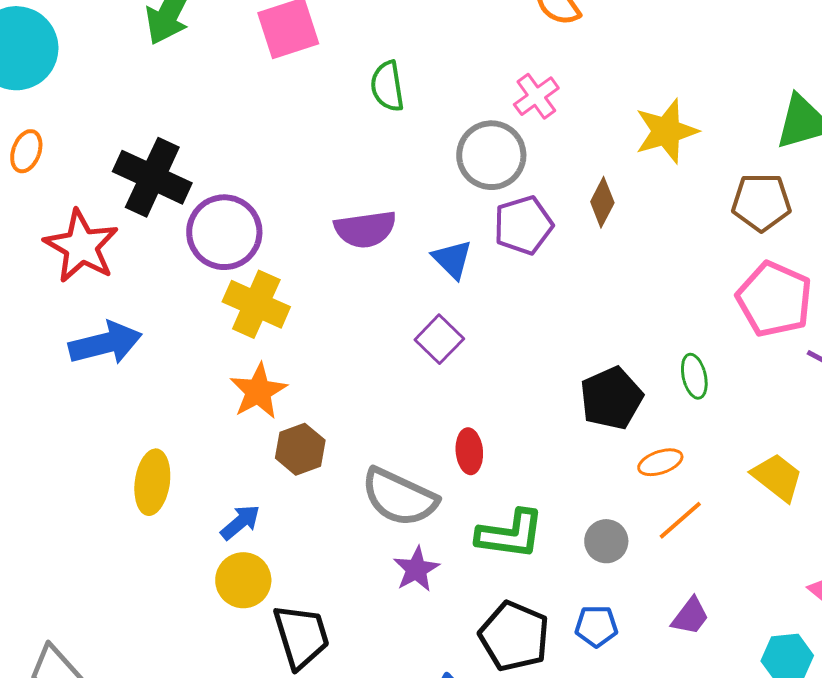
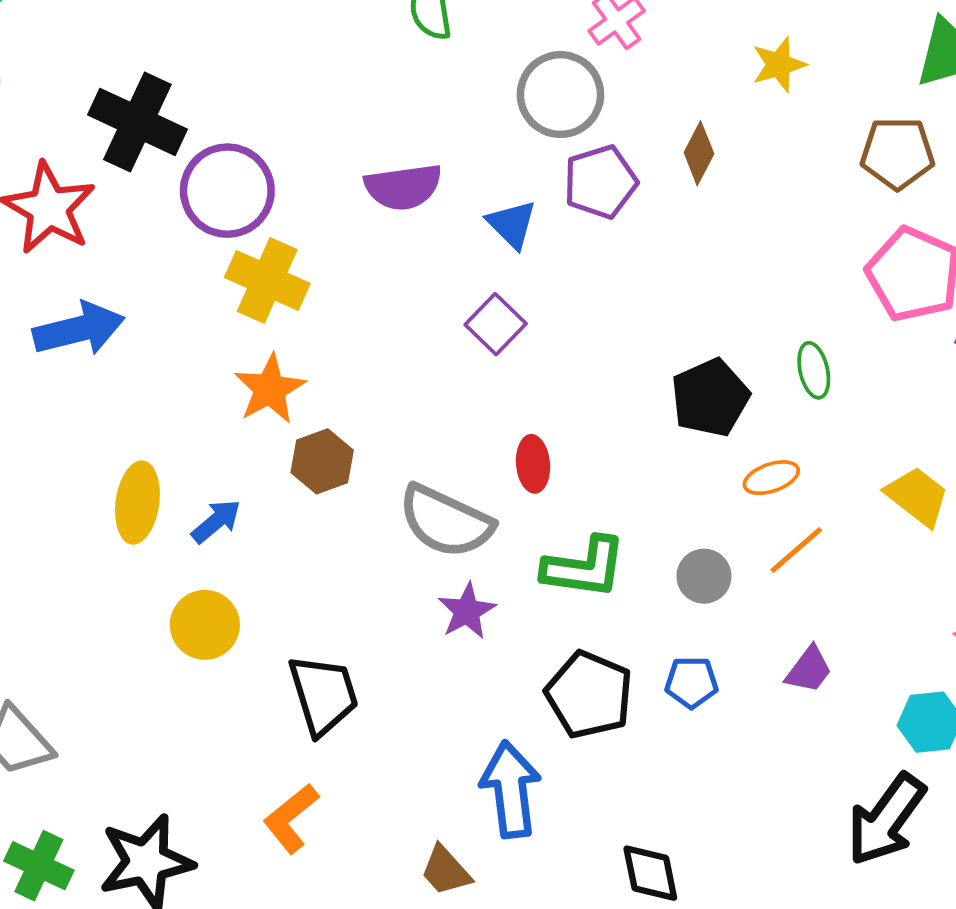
yellow star: (666, 131) -> (779, 65), size x0.7
blue arrow: (240, 522) -> (216, 521), moved
yellow circle: (243, 580) -> (205, 625), moved

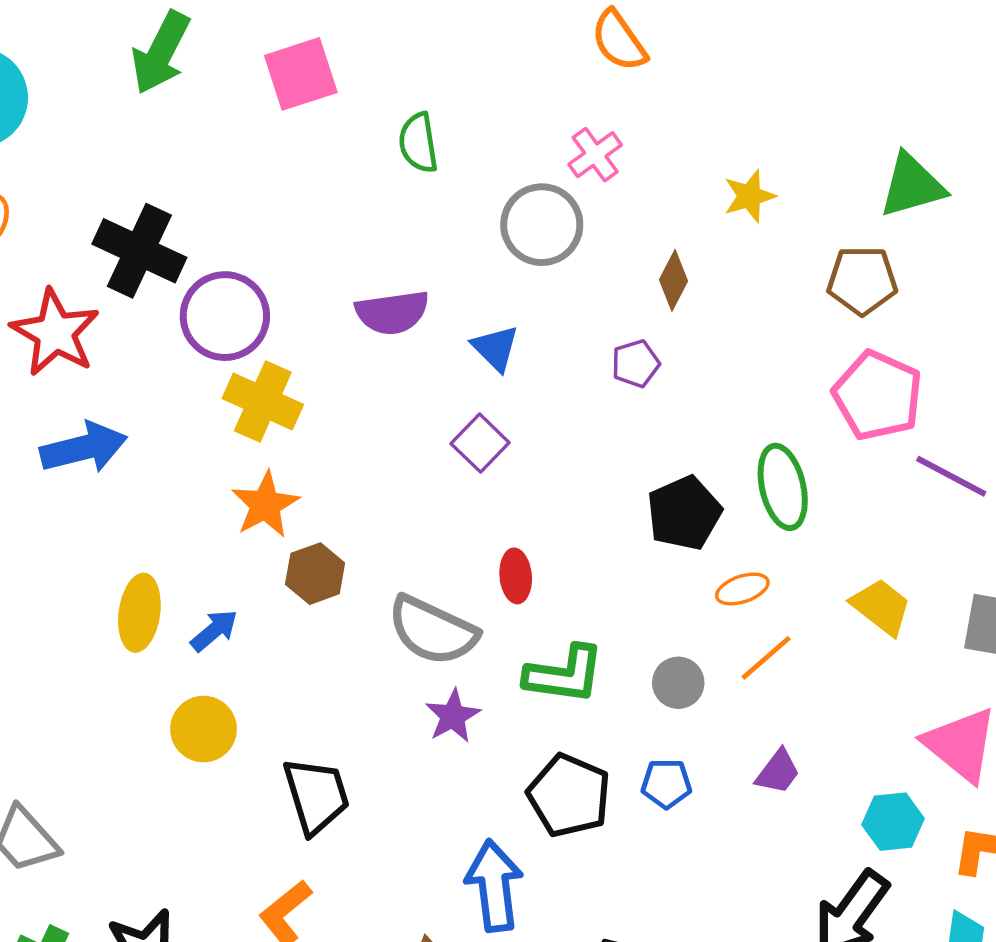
purple pentagon: (600, 182) -> (636, 364), moved, size x0.7
green ellipse: (814, 370) -> (783, 487), size x1.6

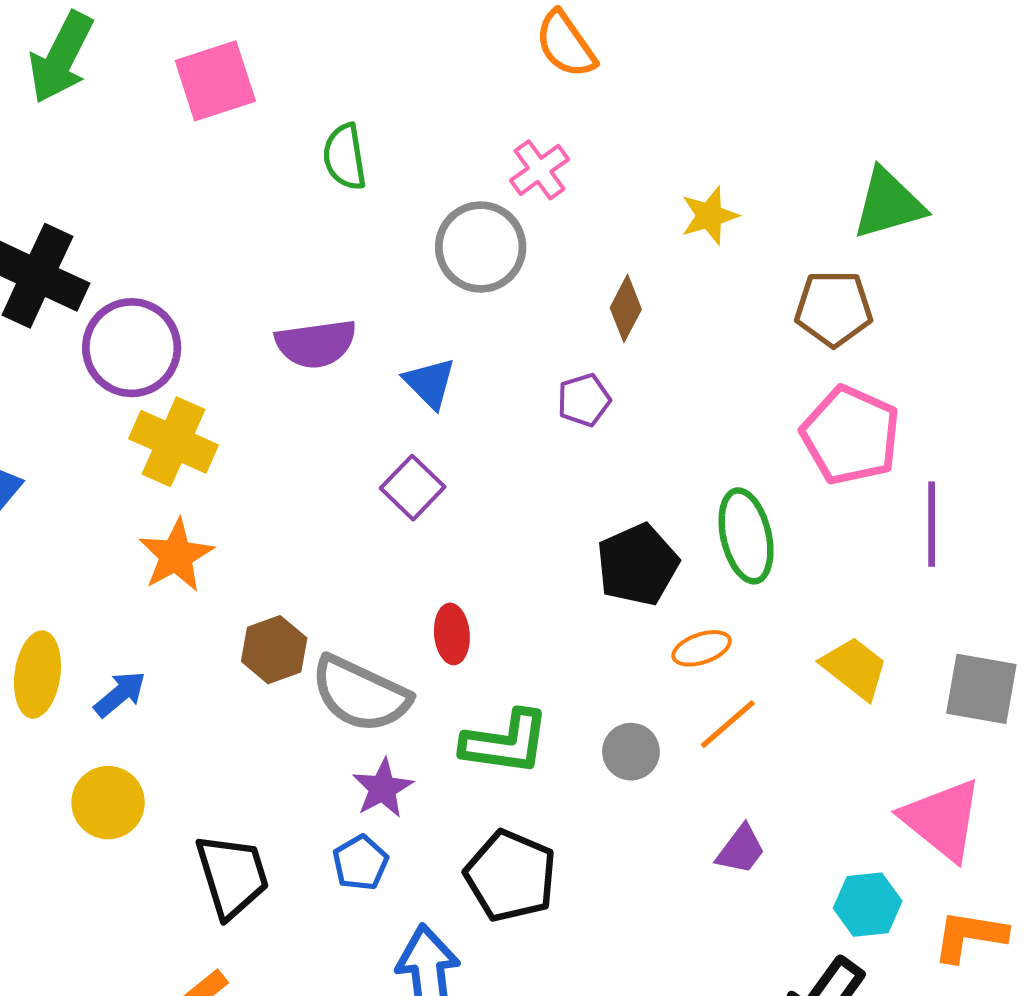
purple line: (951, 476) -> (932, 524), turned 62
brown hexagon: (315, 574) -> (274, 650), moved
blue pentagon: (666, 784) -> (360, 863), moved, turned -30

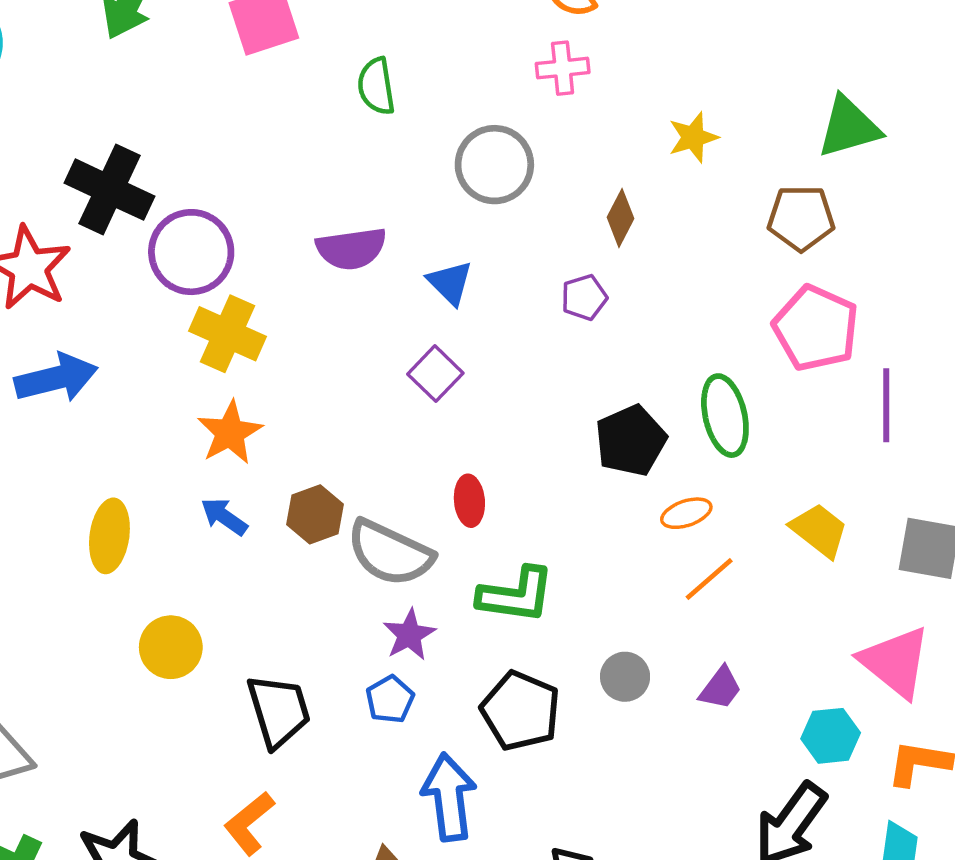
pink cross: (539, 170) -> (563, 68), moved, turned 30
blue arrow: (120, 694) -> (224, 517), moved, turned -105
gray circle: (631, 752) -> (625, 677), moved

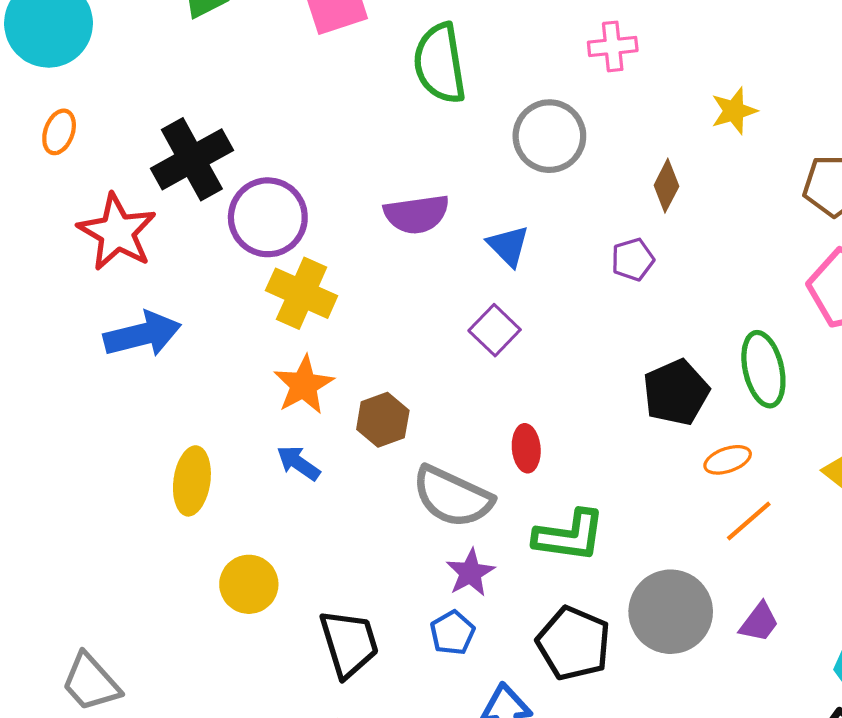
green semicircle: (376, 86) -> (440, 63), size x1.5
black cross: (109, 190) -> (192, 159), turned 36
brown hexagon: (315, 514) -> (383, 420), moved
gray circle: (625, 677) -> (671, 612), size x1.8

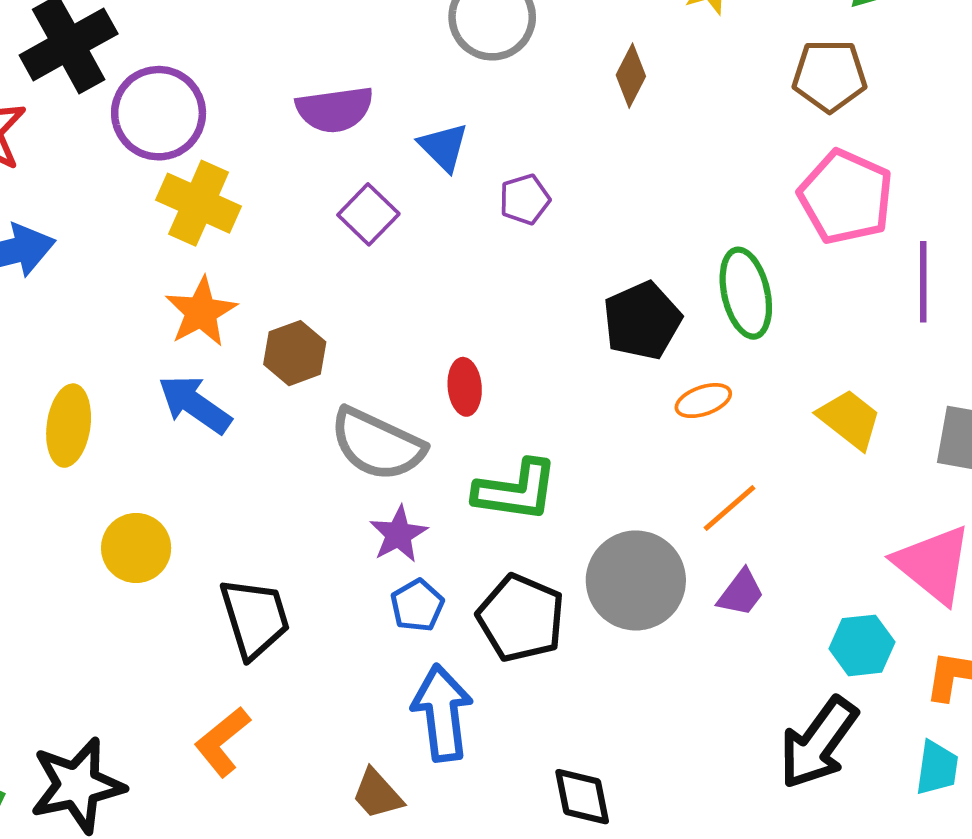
purple pentagon: (633, 259) -> (525, 199), moved
purple square: (495, 330) -> (368, 214), moved
blue arrow: (298, 463) -> (195, 404), size x1.4
orange line: (749, 521) -> (730, 508), moved
blue pentagon: (452, 633) -> (417, 605), moved

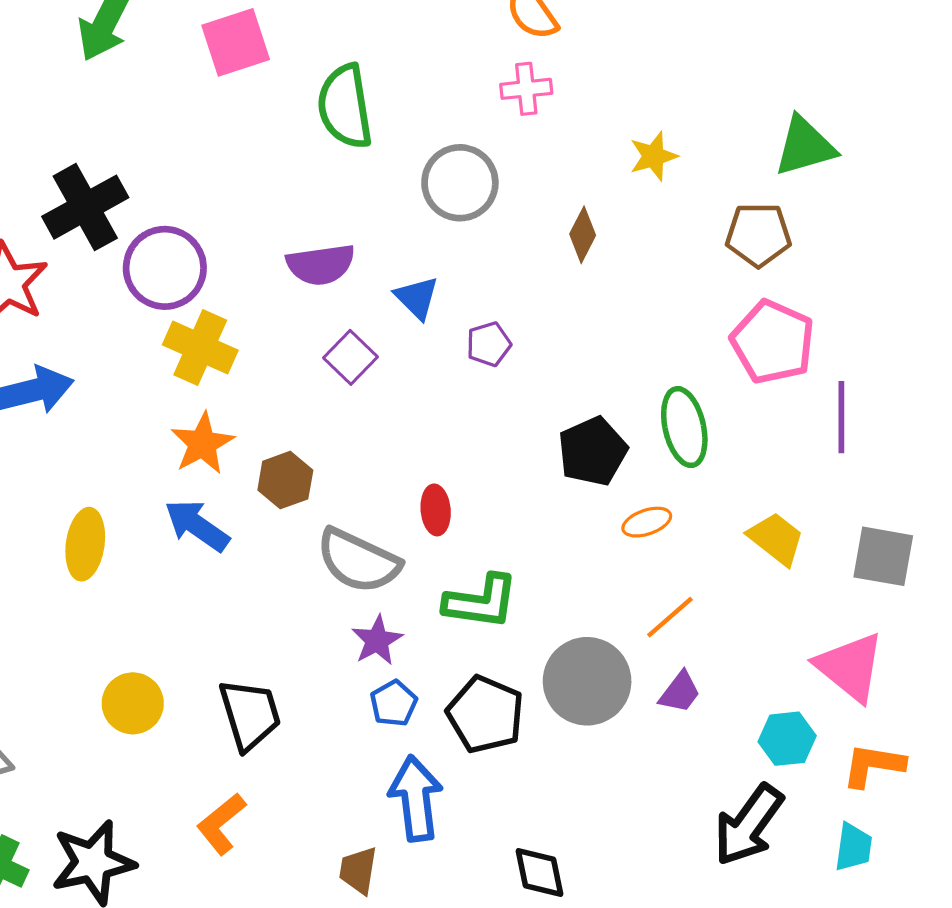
yellow circle: (136, 548) -> (133, 703), moved
brown trapezoid: (377, 794) -> (358, 870), turned 51

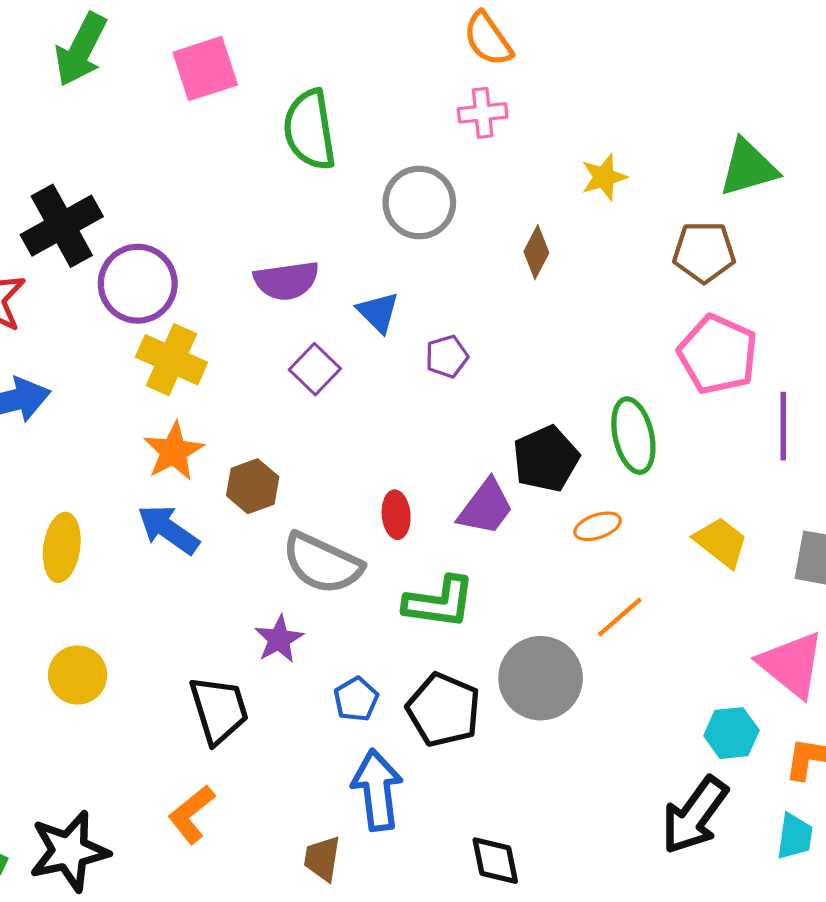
purple star: (377, 640) -> (279, 639), moved
purple trapezoid: (680, 692) -> (486, 507), moved, size x1.4
yellow circle: (133, 703) -> (78, 675), moved

